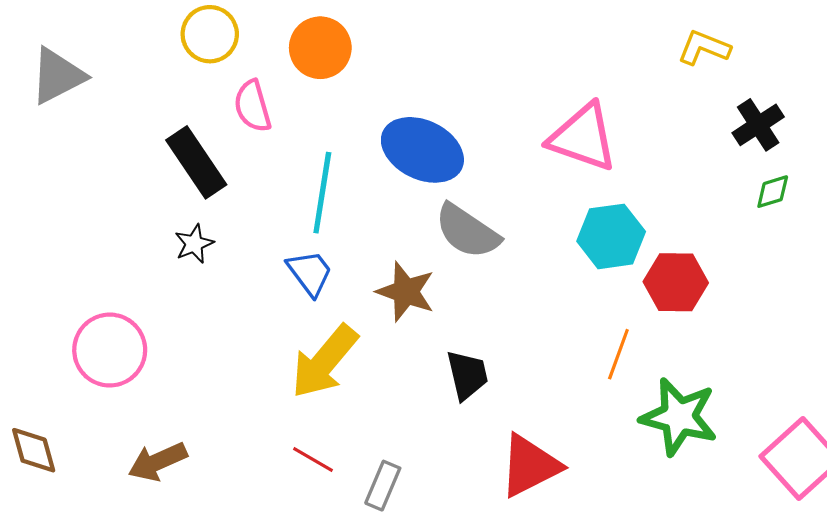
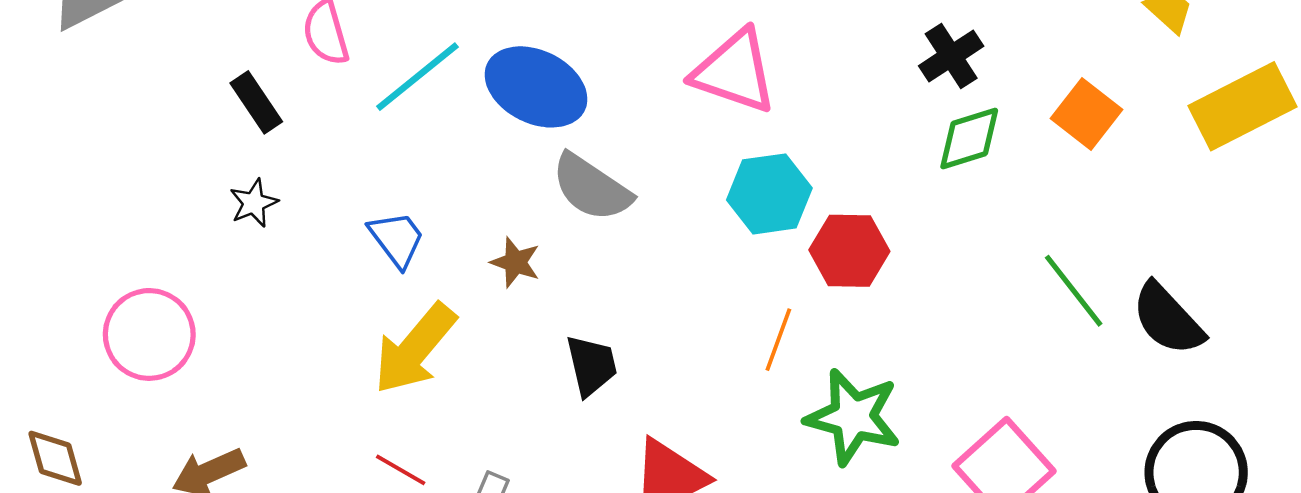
black rectangle: (196, 162) -> (256, 102), size x0.7
green diamond: (773, 192) -> (969, 139), size x1.5
cyan line: (322, 193) -> (417, 77), moved, turned 42
brown star: (406, 292) -> (515, 262), size x0.7

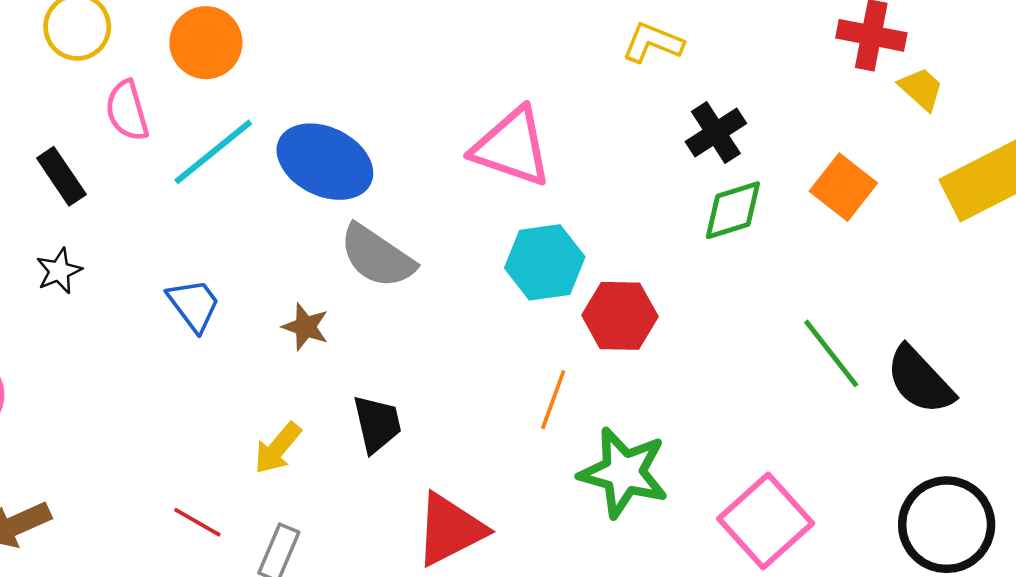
yellow arrow: (415, 349) -> (278, 448), moved, size x0.6

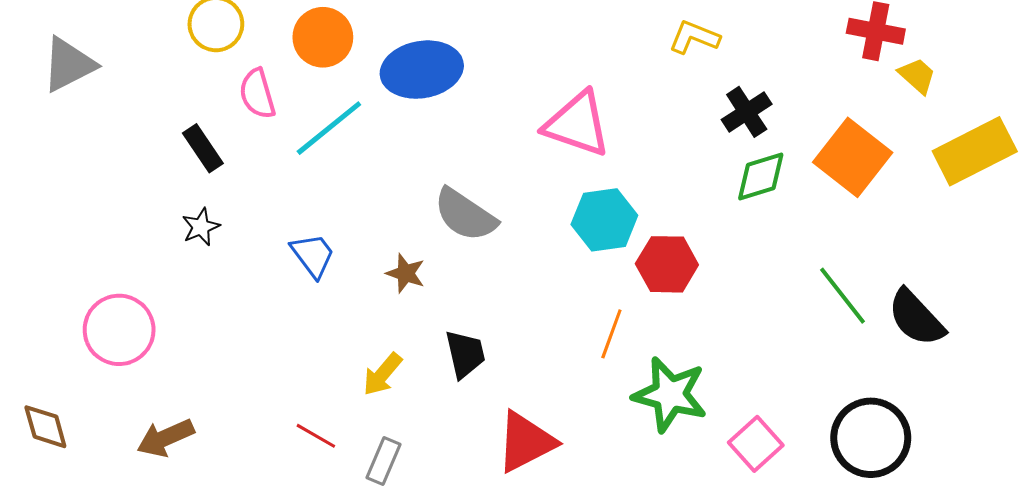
blue ellipse: (325, 162) -> (422, 70), moved, turned -36
orange square: (843, 187) -> (853, 157), size x1.4
pink square: (766, 521) -> (756, 444), moved, size x0.7
black circle: (947, 525) -> (871, 438), moved

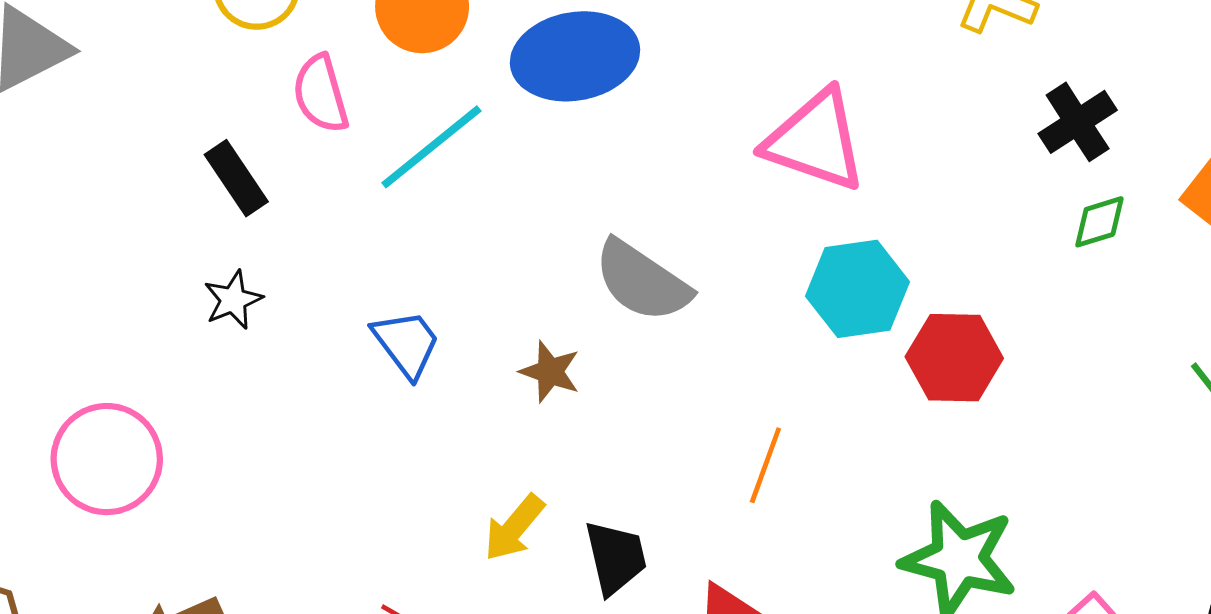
green diamond: (761, 176) -> (1099, 222), size x0.7
orange line: (611, 334) -> (765, 465), moved
black trapezoid: (465, 354) -> (616, 557), moved

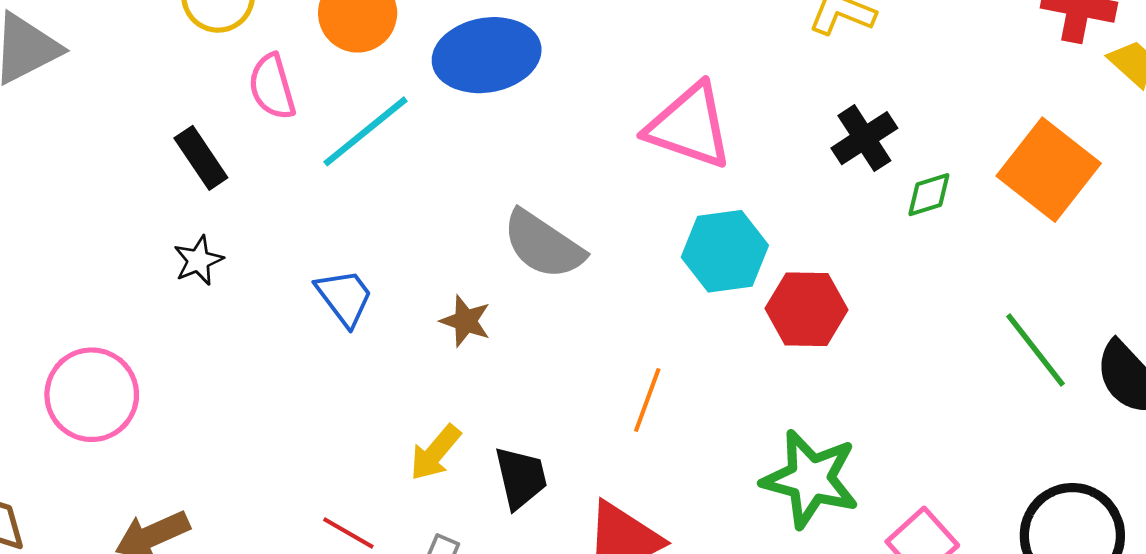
black cross: (1078, 122) -> (864, 138), moved

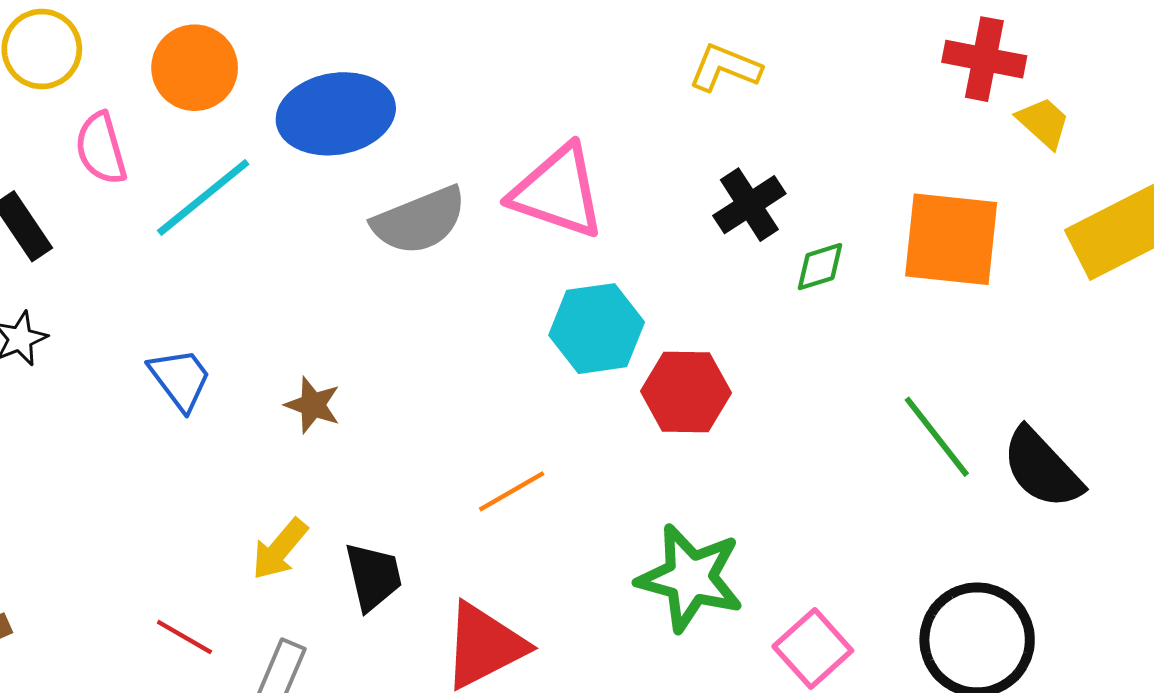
orange square: (1049, 170) -> (951, 239), turned -32
gray semicircle: (543, 245) -> (419, 220), moved, turned -56
orange line: (647, 400) -> (512, 491), turned 40

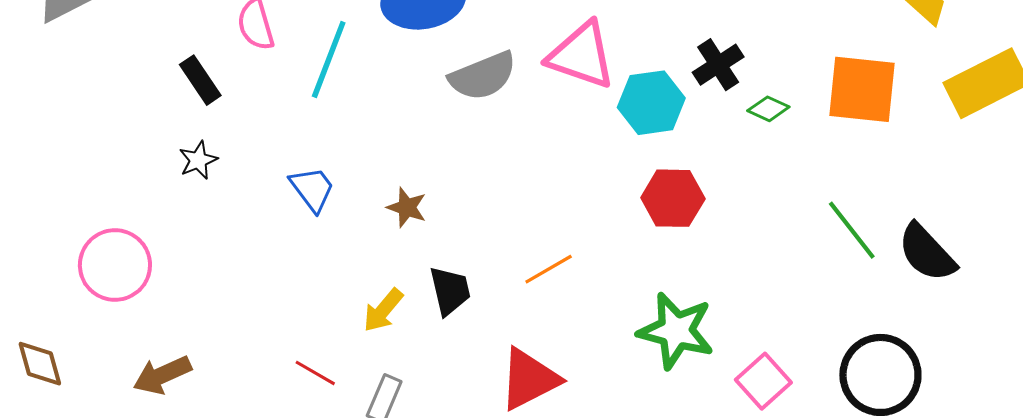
cyan line: (203, 197) -> (329, 60), turned -30
green diamond: (820, 267) -> (768, 109), turned 42
cyan hexagon: (597, 329) -> (651, 103), moved
black trapezoid: (373, 576) -> (450, 291), moved

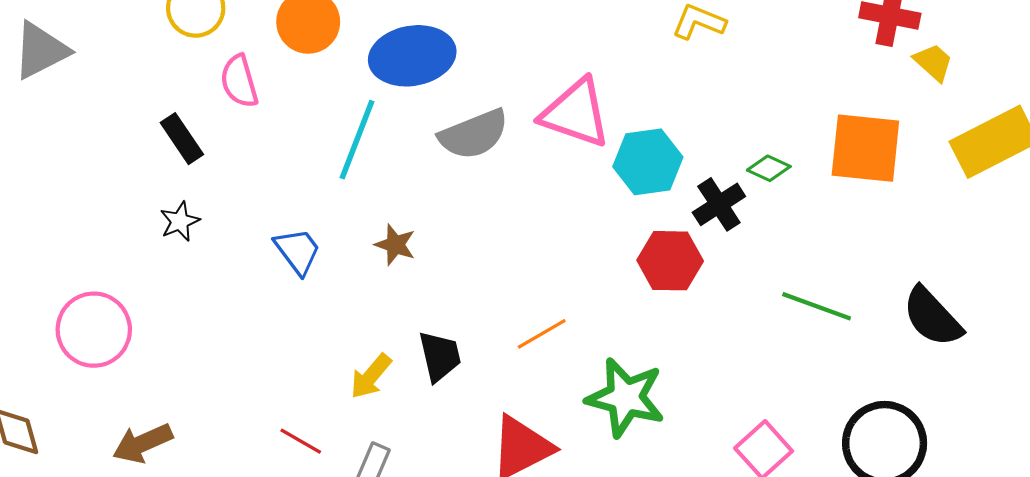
cyan line: (329, 60) -> (357, 140), moved
black cross: (718, 65) -> (719, 204), moved
brown star: (407, 207) -> (395, 245), moved
green line: (852, 230) -> (817, 306), moved, turned -32
green star: (676, 331) -> (626, 398), moved

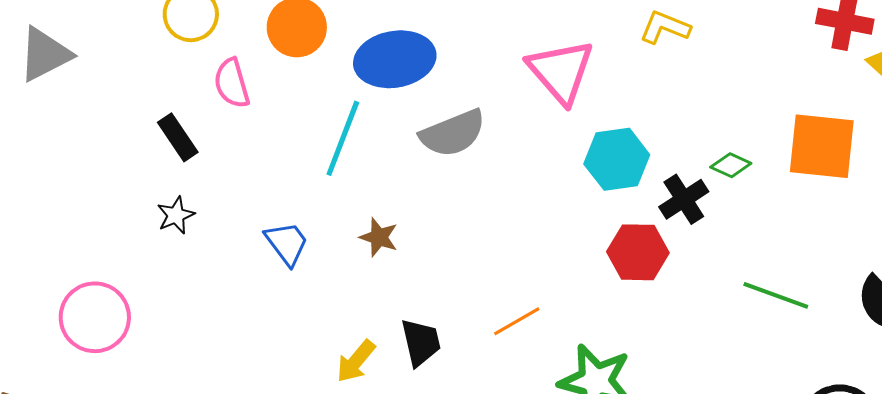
pink triangle: (576, 113) -> (561, 71), moved, turned 30

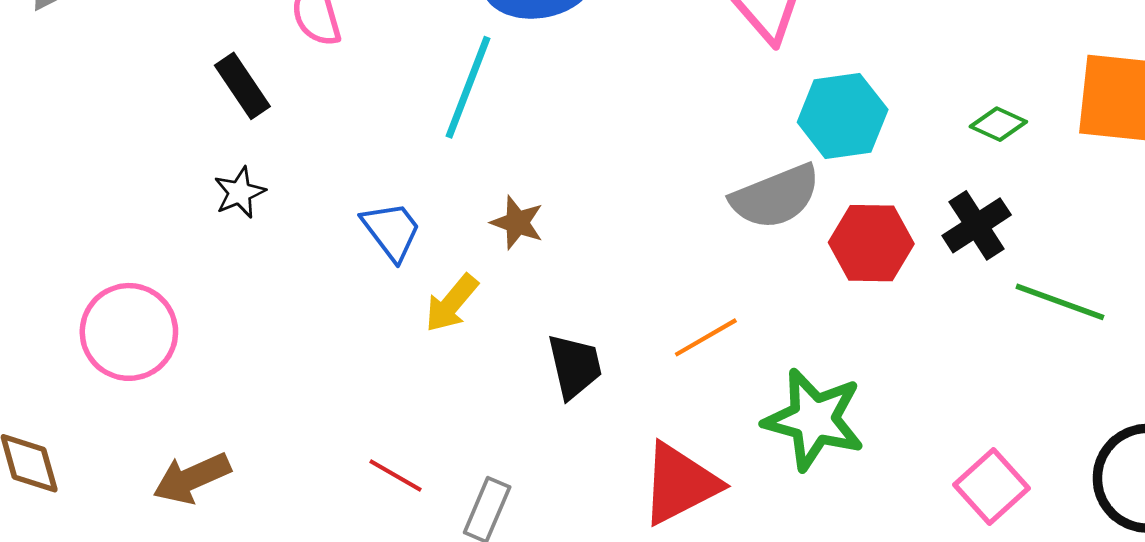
gray semicircle: (453, 133) -> (776, 197), moved
black cross: (684, 199) -> (977, 225), moved
yellow arrow: (356, 361) -> (452, 303), moved

